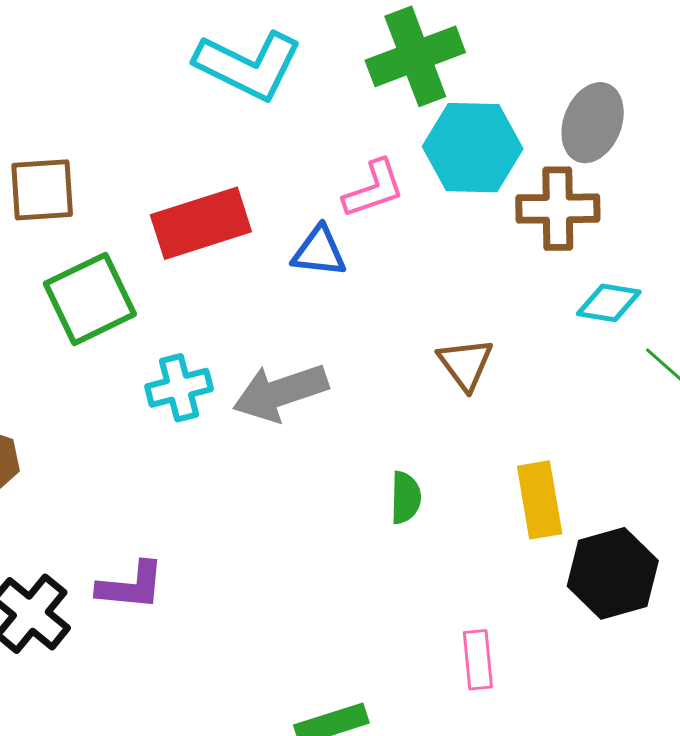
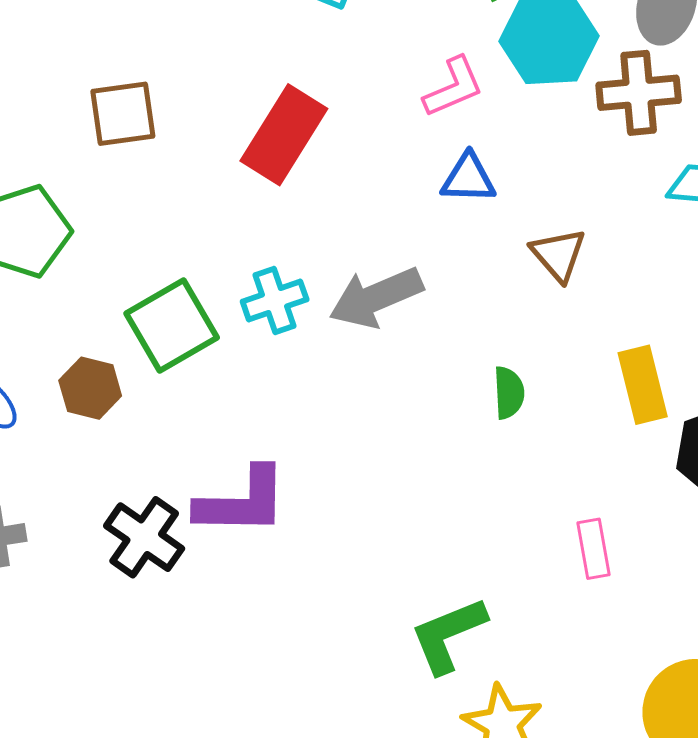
red rectangle: (201, 223) -> (284, 135), turned -36
blue triangle: (319, 252) -> (468, 178), moved
green square: (90, 299) -> (172, 326), moved
purple L-shape: (131, 586) -> (242, 502), size x1.4

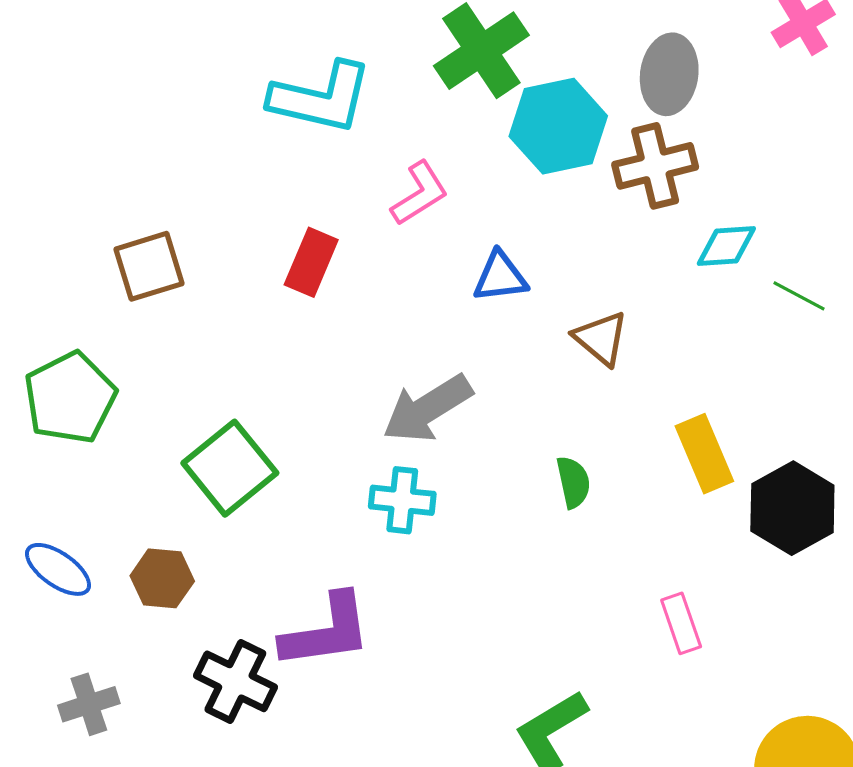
pink L-shape: (453, 87) -> (420, 193), moved
red rectangle: (284, 135) -> (311, 262), size x0.7
cyan cross: (275, 300) -> (402, 500), moved, turned 34
brown hexagon: (90, 388) -> (162, 578), moved

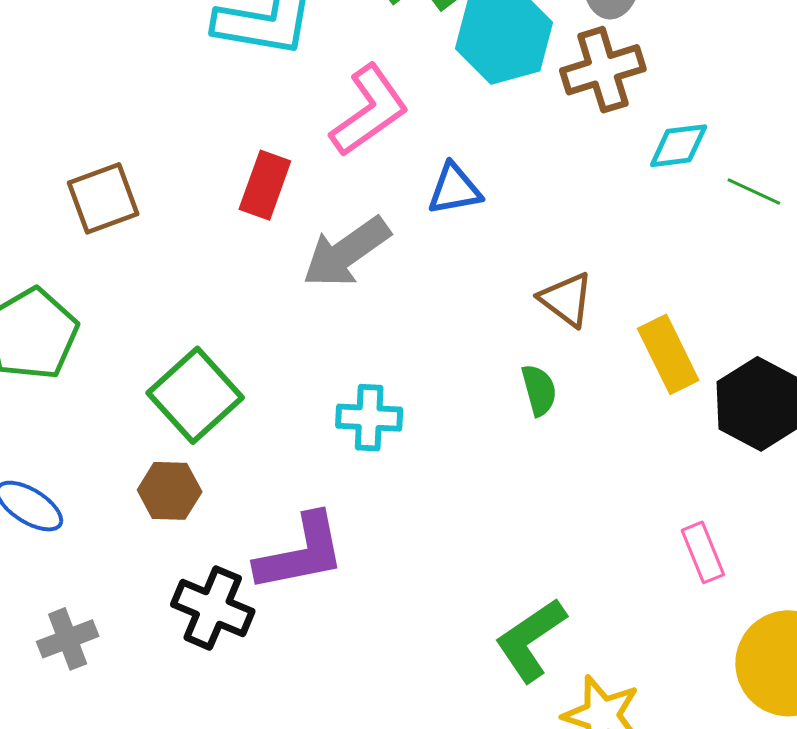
pink L-shape: (420, 193) -> (369, 110), size x1.4
brown triangle: (601, 338) -> (566, 299), moved
gray arrow: (427, 409) -> (346, 252), moved
brown hexagon: (162, 578) -> (170, 491), moved
pink rectangle: (681, 623) -> (703, 552), moved

